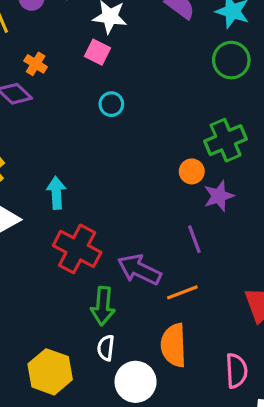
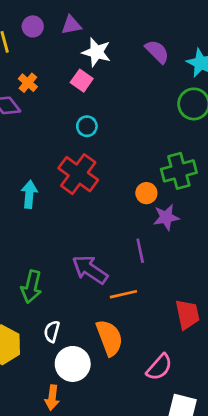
red cross: (77, 249) -> (78, 174), moved
green arrow: (103, 306) -> (31, 287), moved
orange semicircle: (174, 345) -> (109, 338), turned 153
pink semicircle: (236, 371) -> (159, 367), turned 36

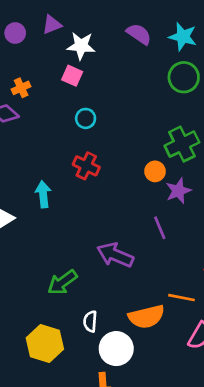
orange cross: (28, 83) -> (21, 88), turned 36
red cross: (78, 174) -> (86, 166), size x0.7
green arrow: (31, 287) -> (62, 282), turned 52
orange line: (123, 294) -> (182, 298), moved, turned 35
orange semicircle: (109, 338) -> (147, 317), turned 108

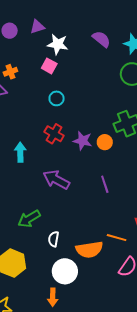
purple star: (178, 191) -> (83, 141), moved, turned 30
purple arrow: (115, 255) -> (56, 180), moved
white semicircle: (90, 321) -> (54, 239), moved

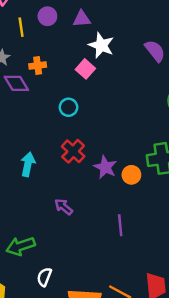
cyan circle: (57, 98) -> (69, 107), moved
purple arrow: (56, 180) -> (64, 207), size x0.6

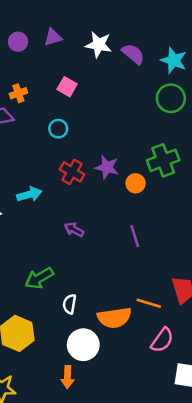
white star: (101, 45) -> (99, 45), moved
cyan arrow: (28, 164) -> (29, 194), turned 75
purple star: (105, 167) -> (107, 167), moved

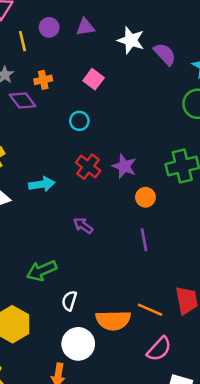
orange circle: (136, 183) -> (145, 197), moved

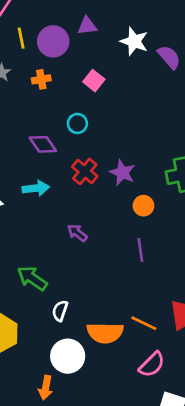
purple circle: (49, 27) -> (53, 41), moved, size x1.5
purple diamond: (23, 101) -> (43, 144), moved
green arrow: (42, 271) -> (32, 278), turned 56

